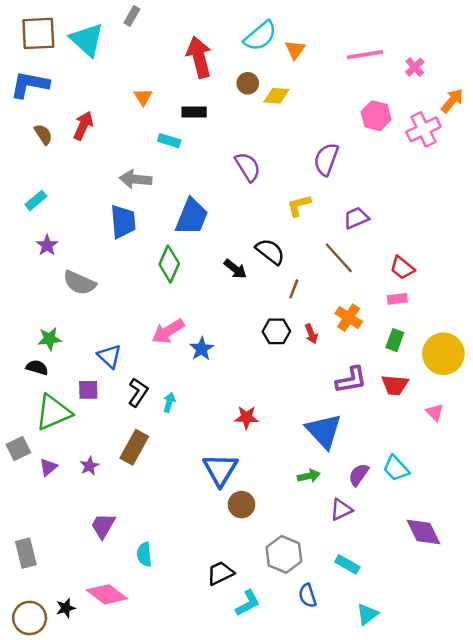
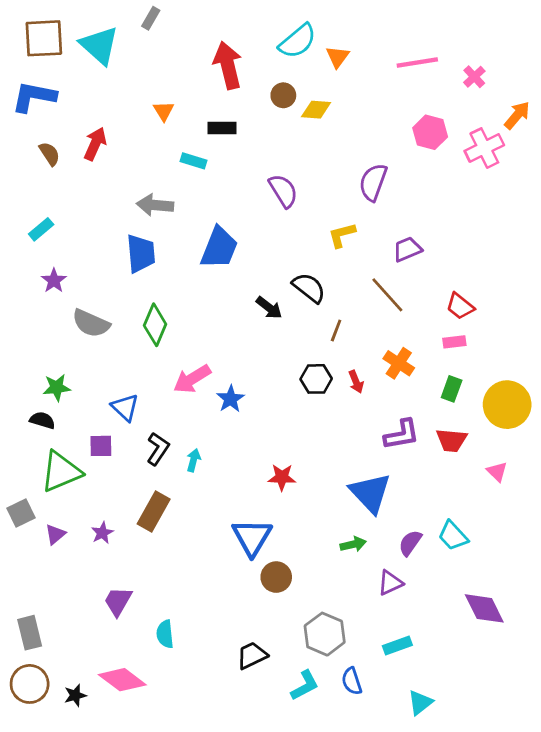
green diamond: (169, 264) -> (155, 325), moved
cyan rectangle: (347, 564) -> (397, 645), turned -50
cyan L-shape: (248, 603) -> (305, 685), moved
brown circle: (30, 618) -> (30, 684), moved

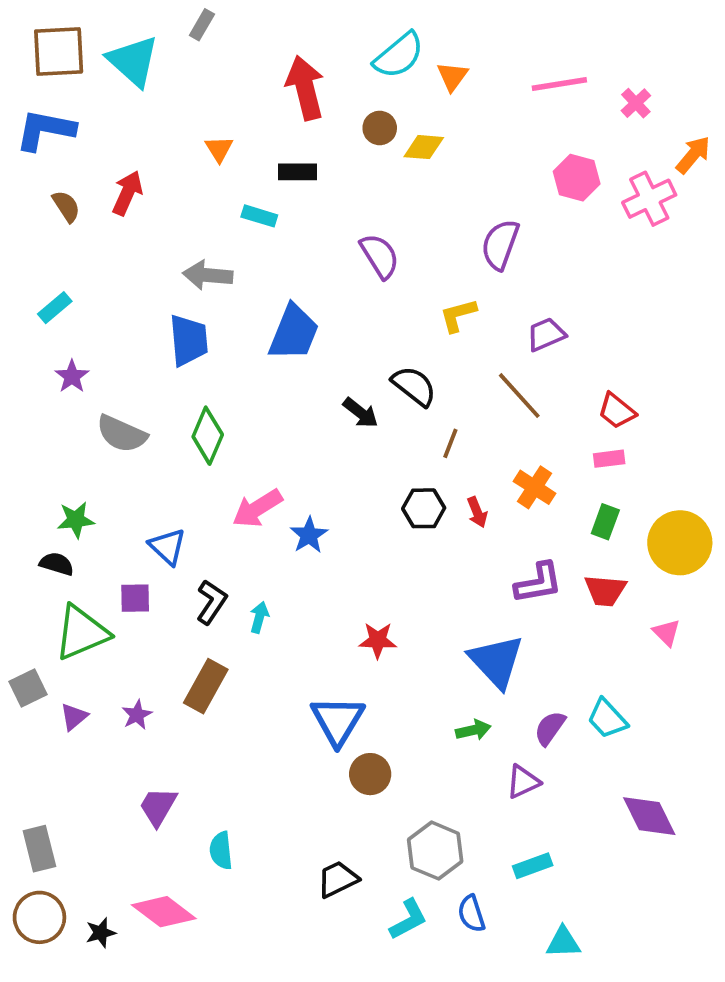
cyan triangle: (420, 703) -> (563, 942), turned 36

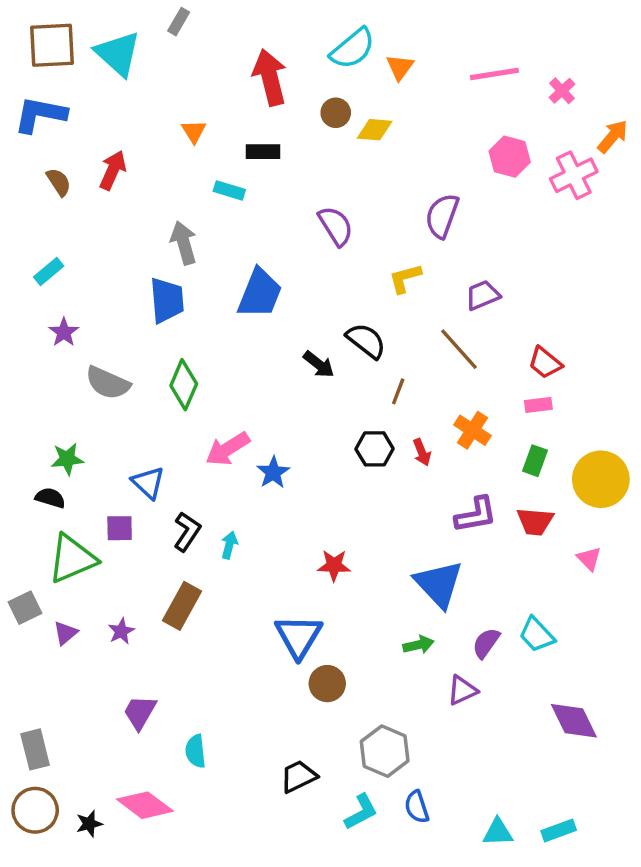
gray arrow: (208, 275) -> (184, 243), turned 69
cyan rectangle: (533, 866) -> (559, 831), moved

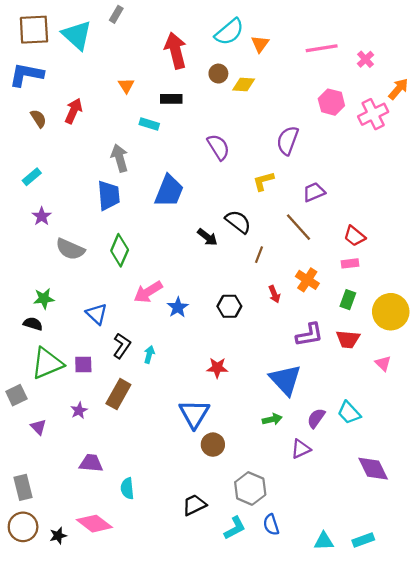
black hexagon: (375, 449) -> (229, 306), moved
purple square: (120, 528) -> (83, 364), moved
purple triangle: (65, 633) -> (38, 427), moved, turned -35
purple trapezoid: (140, 712) -> (91, 463), turned 65

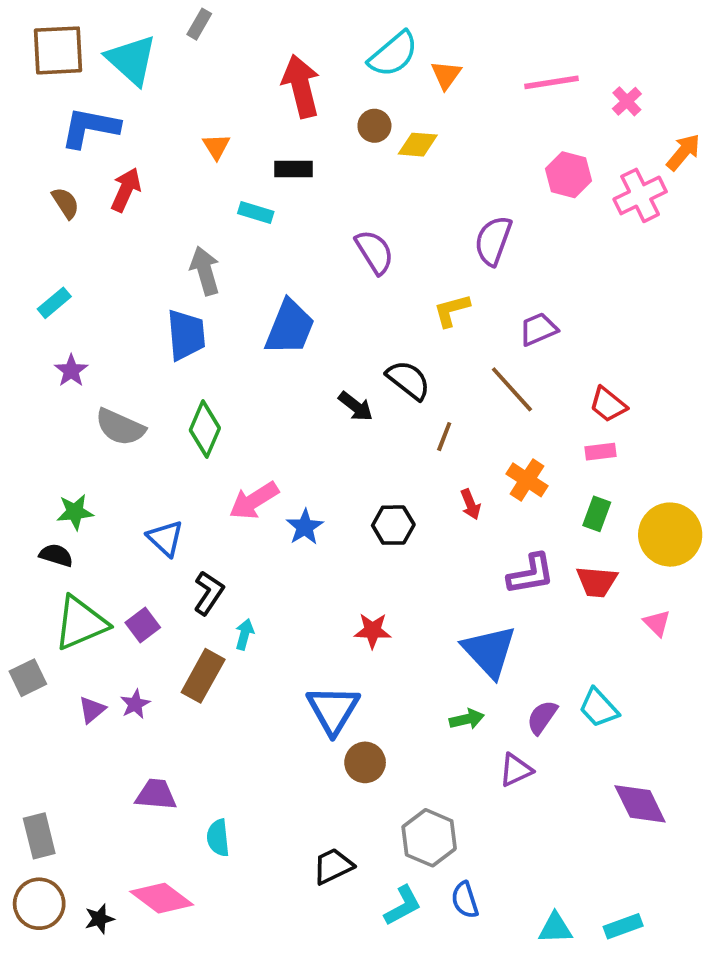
blue L-shape: (26, 75) -> (90, 128), moved
cyan arrow: (149, 355) -> (244, 634), moved
purple square: (83, 364) -> (143, 625), turned -36
purple triangle: (38, 427) -> (92, 710), moved, turned 35

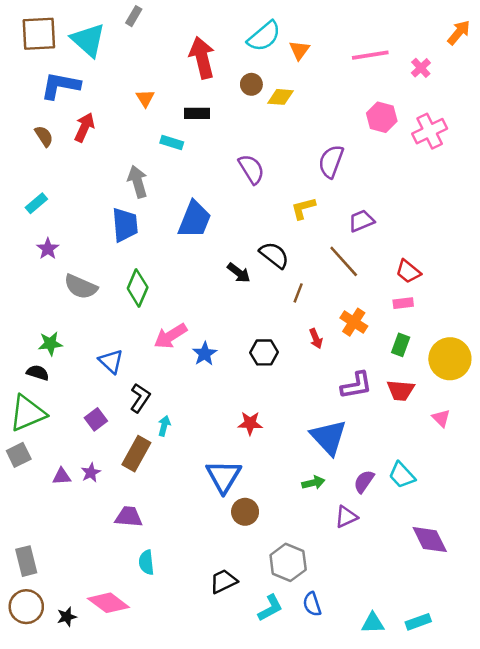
orange arrow: (683, 152) -> (459, 32), moved
green triangle: (81, 623) -> (28, 413), moved
purple triangle: (92, 710) -> (62, 476), turned 36
purple trapezoid: (156, 794) -> (129, 517), moved

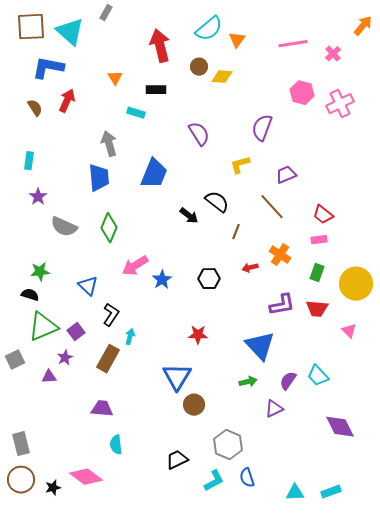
cyan rectangle: (36, 203) -> (29, 161), turned -42
red arrow: (316, 339) -> (250, 268), turned 98
green triangle: (28, 413) -> (43, 327), moved
purple star: (91, 473) -> (65, 358), moved

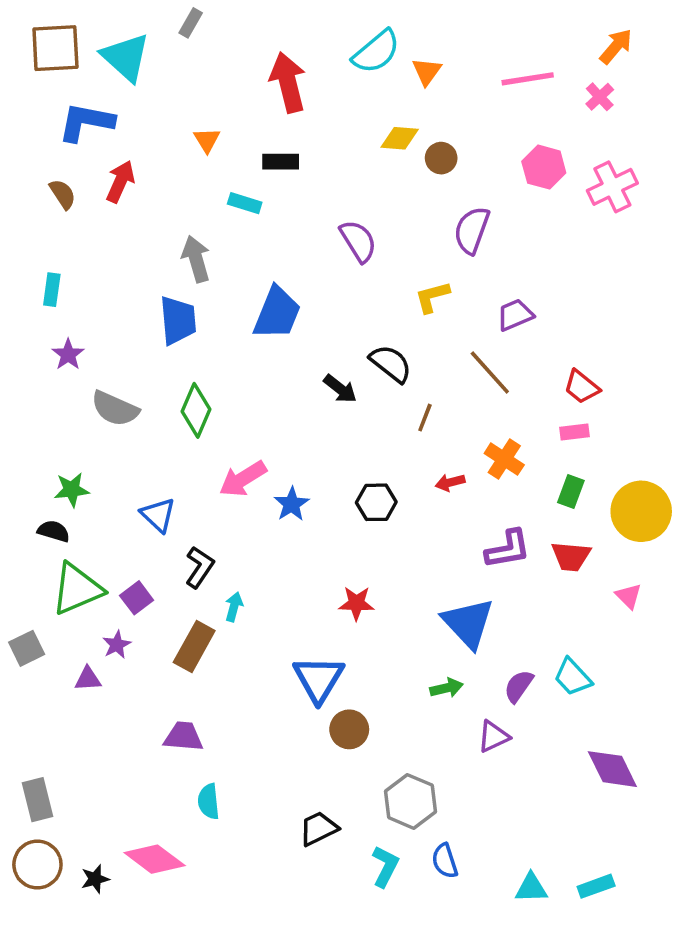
orange arrow: (363, 26) -> (616, 46), moved
brown circle: (199, 67) -> (441, 158), moved
cyan L-shape: (214, 481) -> (385, 866), turned -35

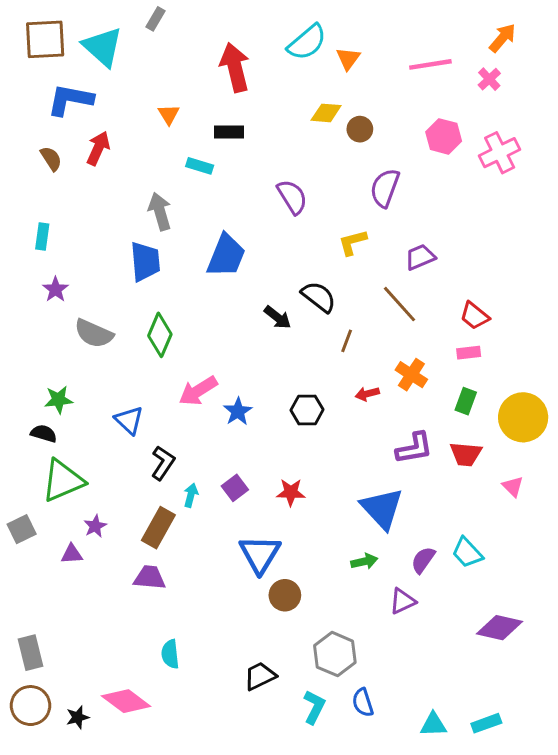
purple square: (137, 598) -> (235, 488), moved
purple trapezoid: (183, 737) -> (150, 578), moved
purple diamond: (612, 769) -> (500, 628), turned -51

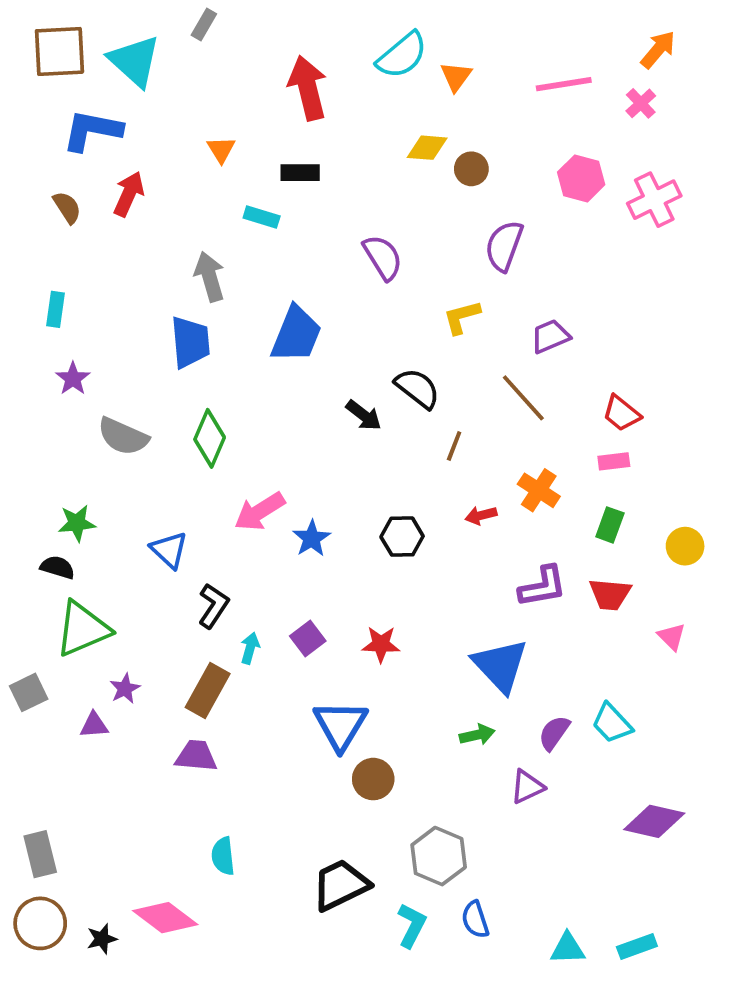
yellow circle: (523, 417) -> (685, 546), size x0.6
black trapezoid: (260, 676) -> (340, 885), size x1.4

